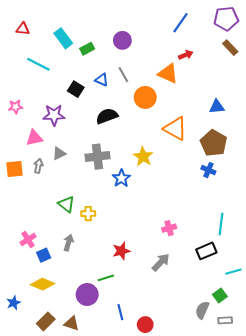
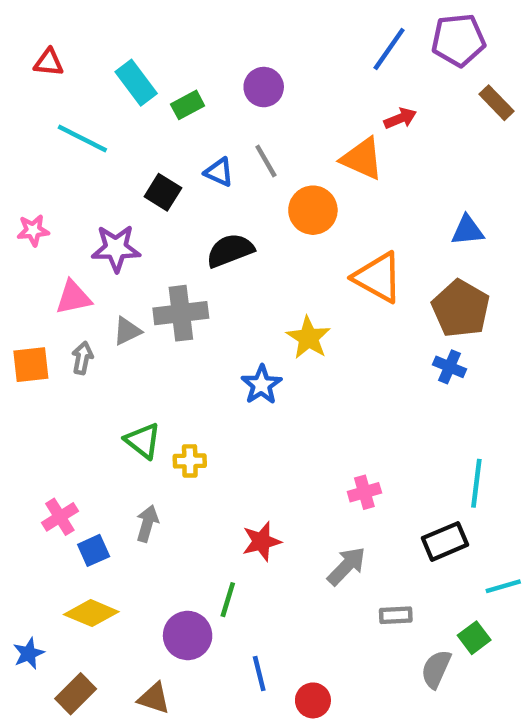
purple pentagon: (226, 19) -> (458, 40), moved
gray cross: (97, 157) -> (181, 313), moved
green line: (106, 278) -> (228, 600), turned -56
gray rectangle: (225, 320) -> (396, 615), moved
brown rectangle: (46, 321) -> (76, 694), moved

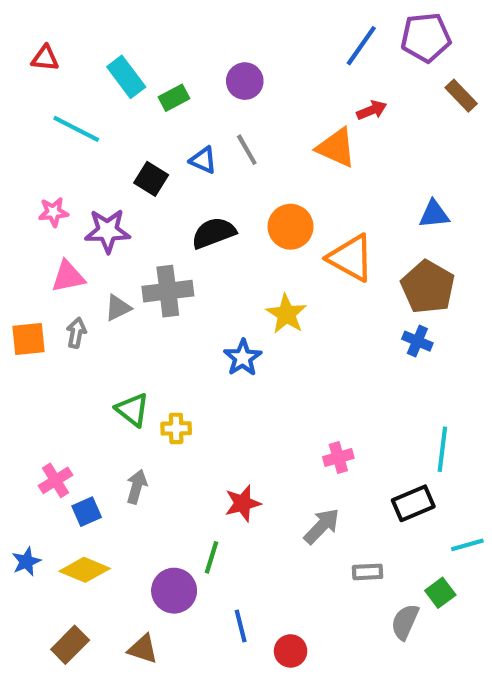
orange circle: (313, 210) -> (291, 227), moved
pink star: (33, 230) -> (53, 212), moved
blue star: (29, 653) -> (26, 562), moved

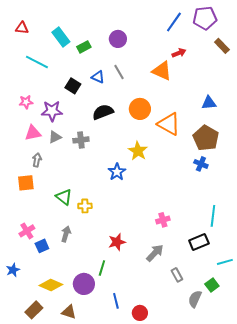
gray cross: (168, 291) -> (81, 140), size x0.7
gray triangle: (118, 308) -> (55, 137), moved
orange square: (28, 339) -> (26, 183), moved
yellow diamond: (85, 570) -> (51, 285), moved
gray rectangle: (367, 572) -> (177, 275), turned 64

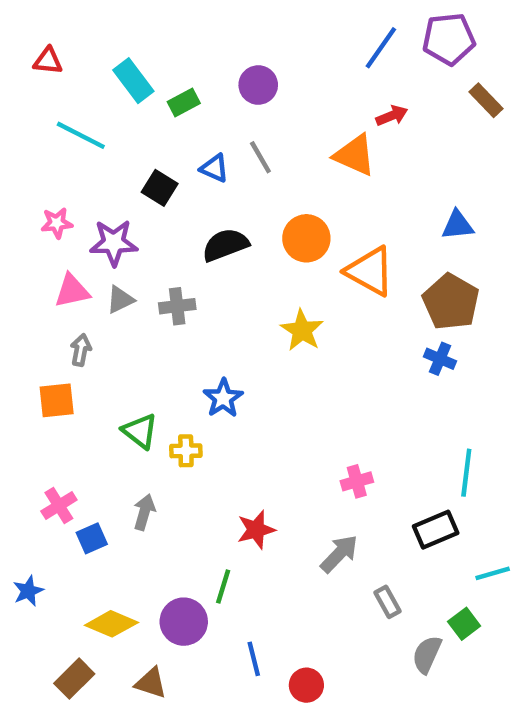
blue star: (117, 172) -> (223, 398), moved

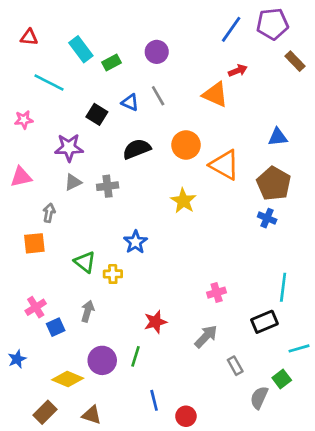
pink star: (57, 223) -> (24, 120), moved
pink triangle: (72, 291) -> (21, 177), moved
purple circle: (184, 622) -> (102, 360), moved

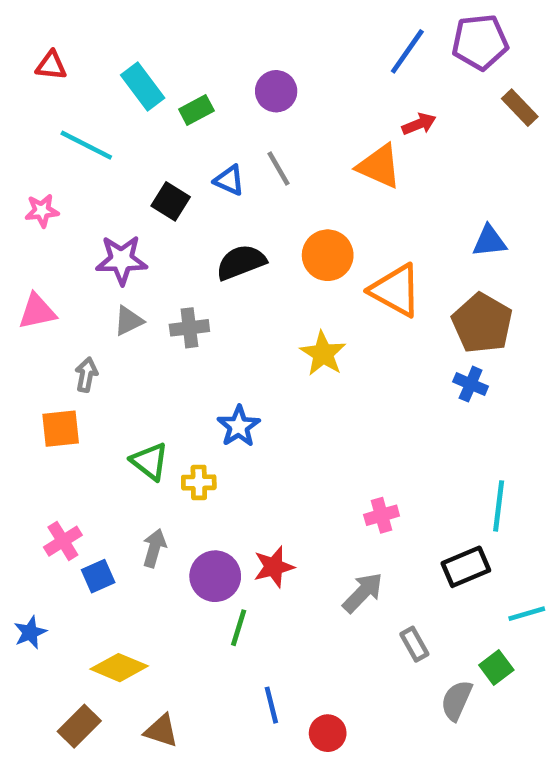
purple circle: (102, 360) -> (215, 576), moved

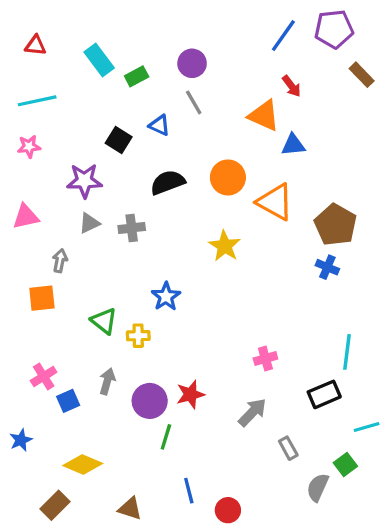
red arrow: (419, 124) -> (292, 86), turned 75
cyan line: (86, 145) -> (37, 101), moved, turned -39
gray line: (278, 169) -> (194, 102), moved
blue triangle: (489, 241) -> (293, 145), moved
brown triangle: (161, 731) -> (130, 509), moved

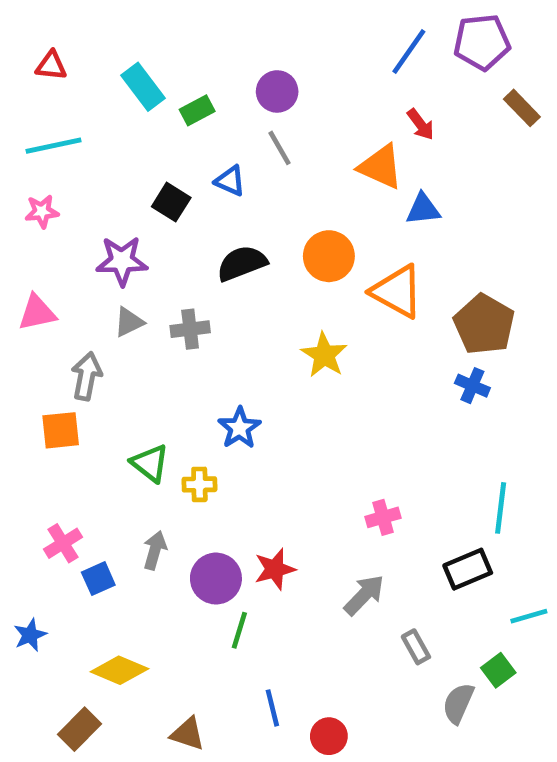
gray arrow: (60, 261) -> (87, 376), size x1.4

